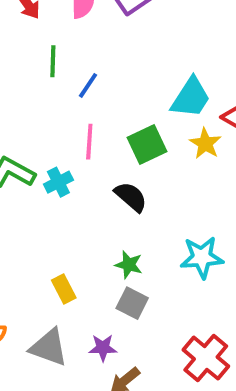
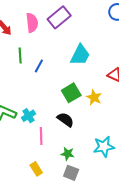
cyan trapezoid: (191, 98) -> (80, 55), moved
pink line: (89, 142) -> (41, 136), moved
yellow star: (205, 144) -> (94, 97), moved

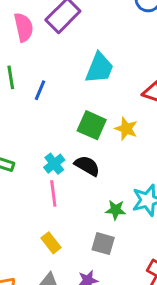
green square: (71, 93) -> (92, 125), turned -30
cyan cross: (29, 116) -> (54, 164), moved
green star: (68, 154) -> (116, 210), moved

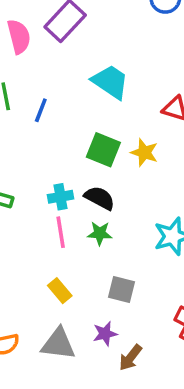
cyan trapezoid: (99, 68) -> (110, 82), turned -76
cyan cross: (54, 164) -> (61, 197), turned 30
green star: (116, 210) -> (100, 233), moved

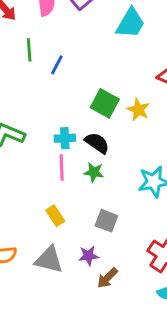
cyan trapezoid: (110, 82) -> (131, 23), moved, turned 80

